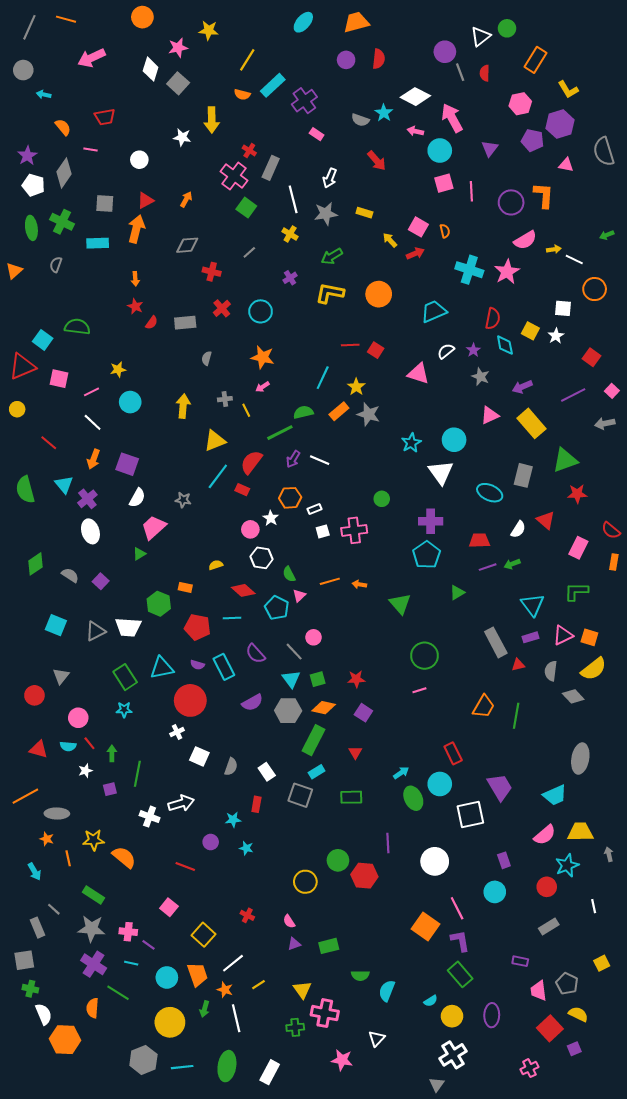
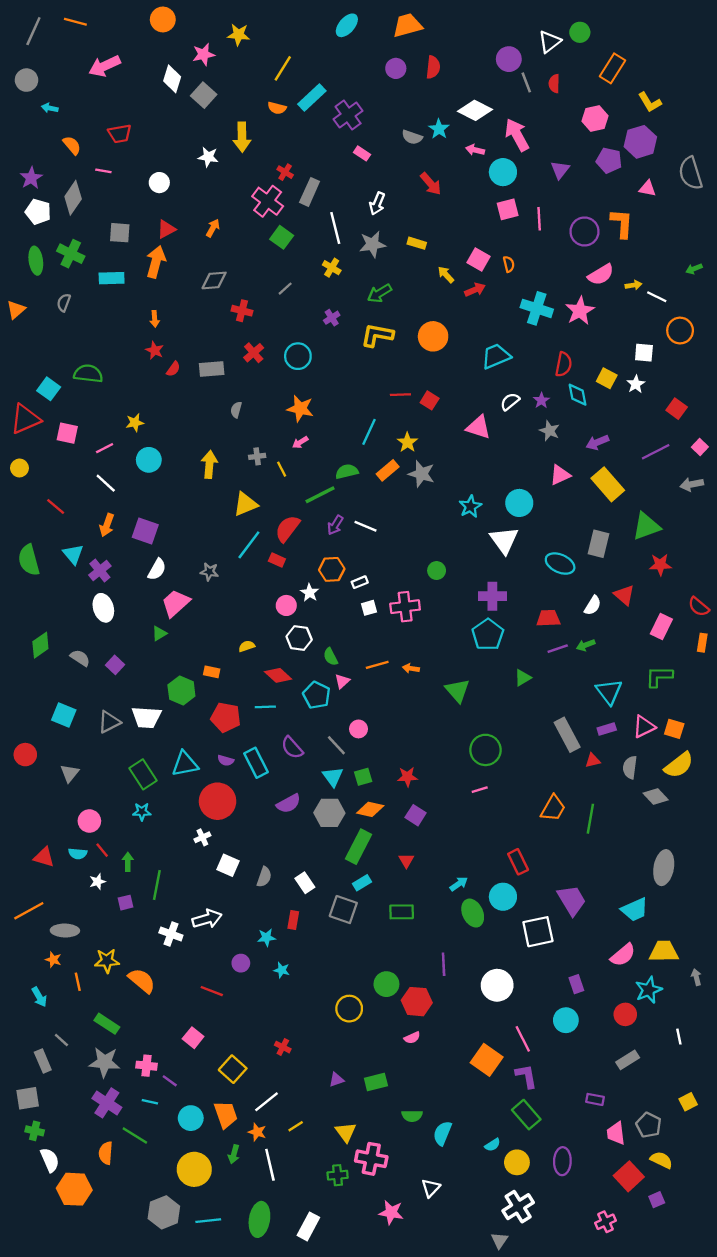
red circle: (34, 695) -> (25, 755), moved
pink semicircle: (289, 921) -> (412, 1038), moved, turned -80

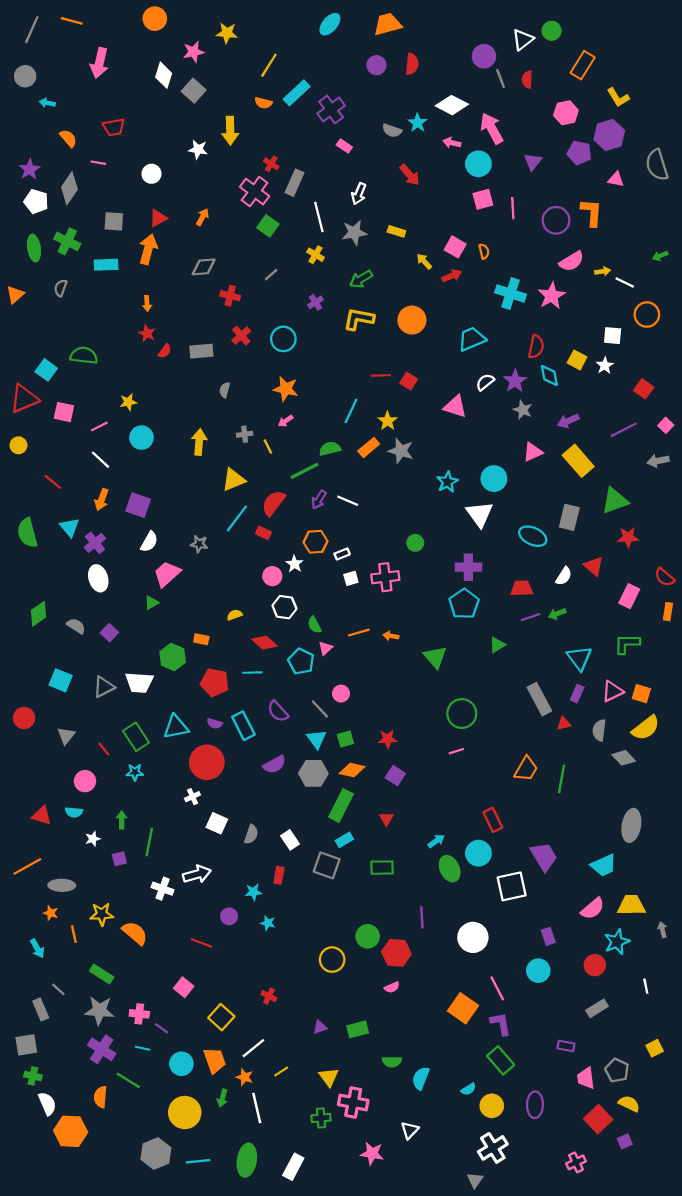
pink arrow: (105, 66) -> (99, 63), turned -52
purple star: (541, 400) -> (515, 381), size x1.5
purple rectangle: (607, 729) -> (577, 694), turned -49
red line: (102, 850) -> (104, 749), moved

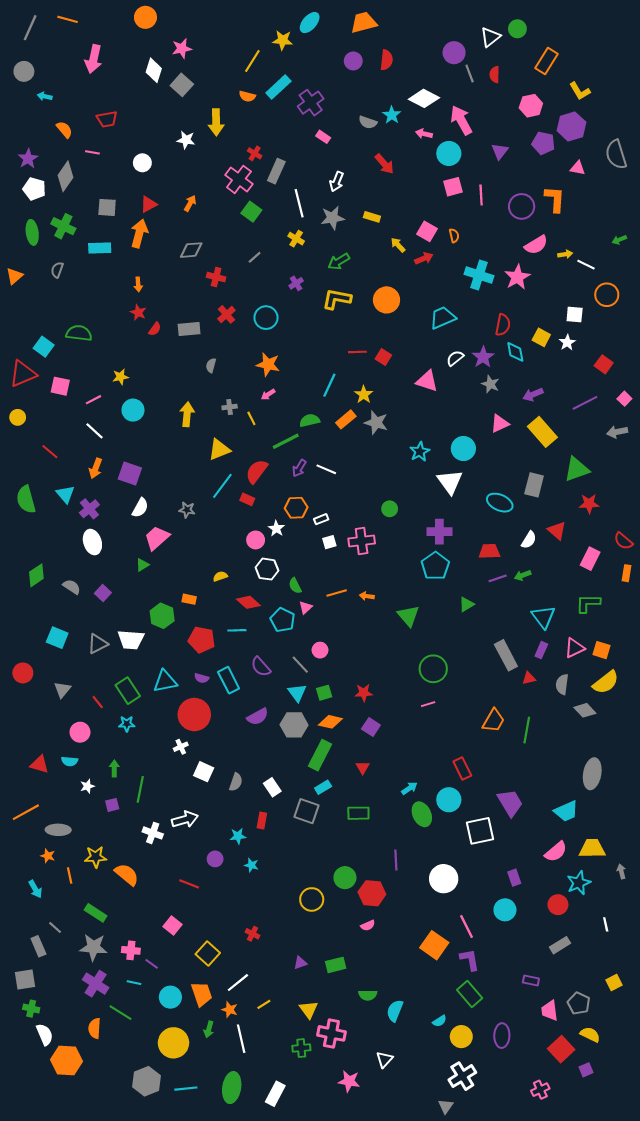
yellow star: (227, 33) -> (283, 40), moved

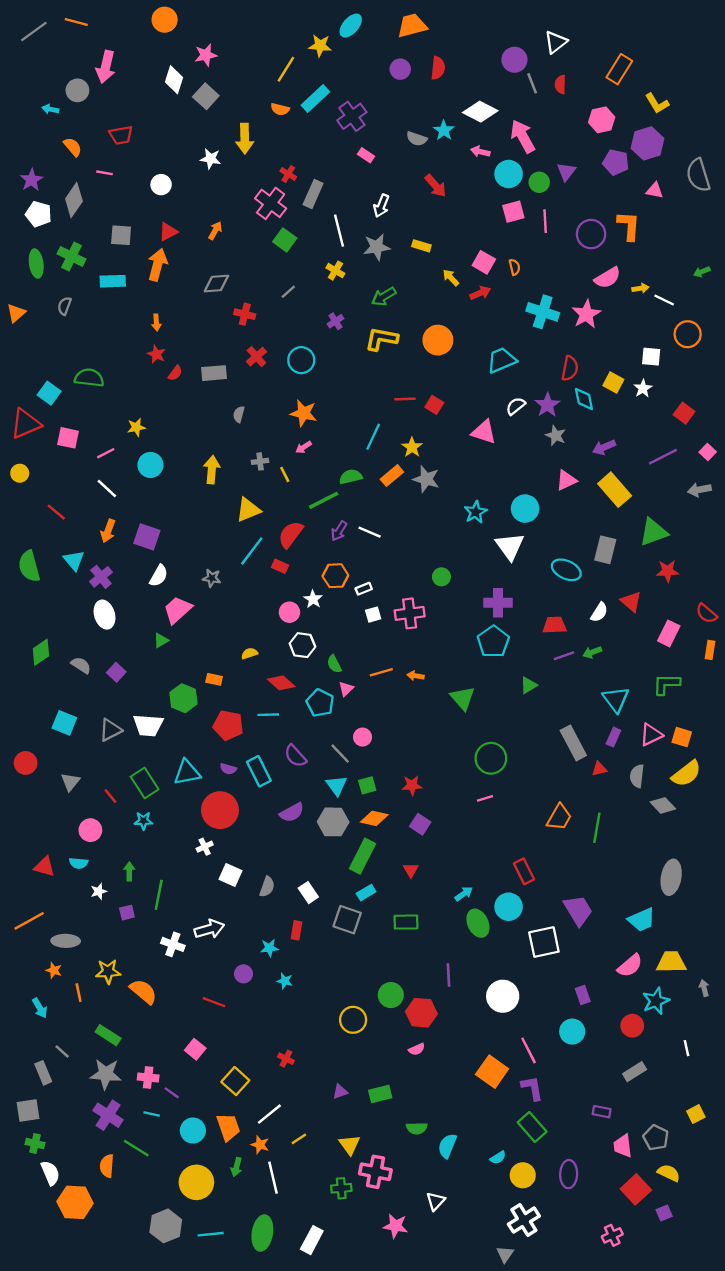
gray line: (30, 28) -> (34, 31), turned 30
green circle: (517, 29) -> (539, 182), moved
gray circle: (24, 71) -> (77, 90), moved

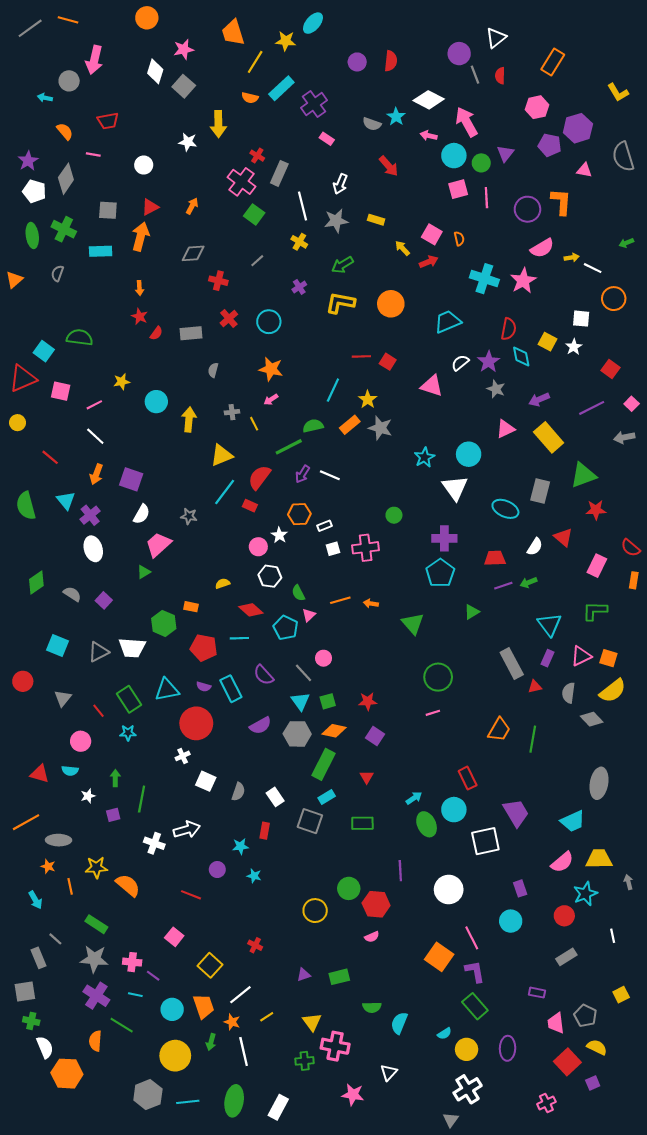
orange trapezoid: (412, 26) -> (233, 33), moved, turned -92
yellow L-shape: (657, 103) -> (618, 92), moved
cyan circle: (150, 465) -> (156, 402), moved

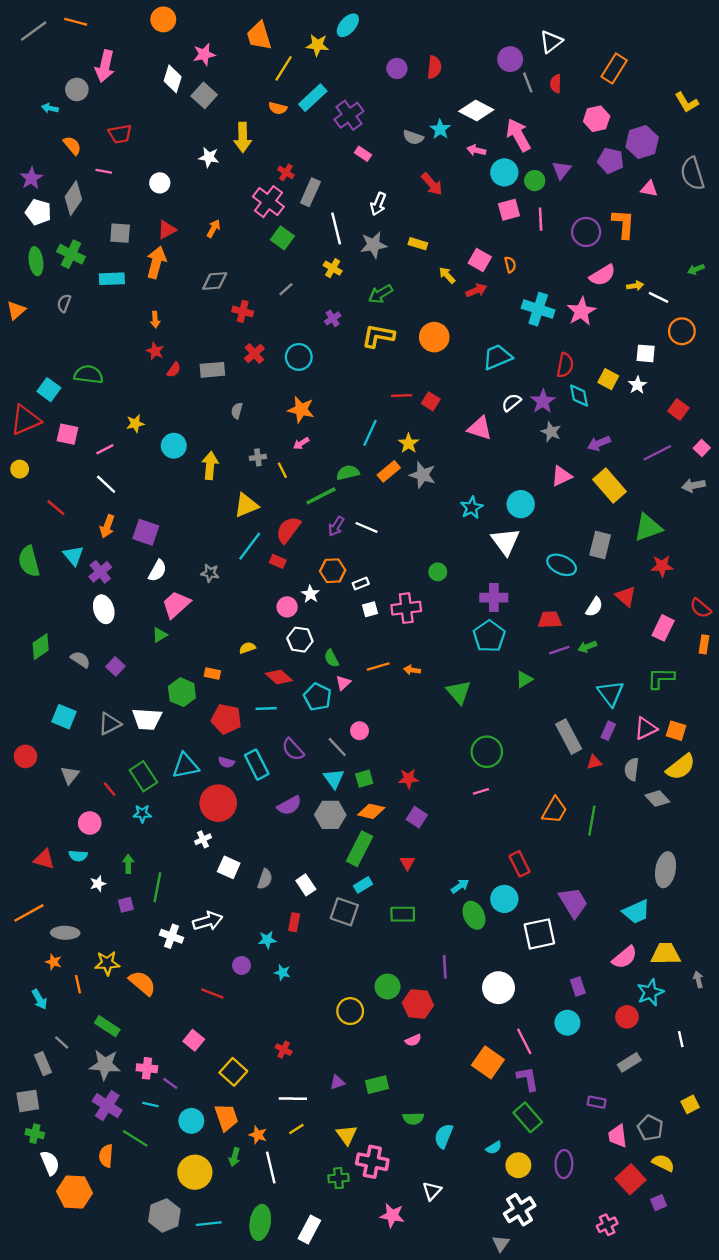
white line: (240, 995) -> (293, 1099), moved, turned 40

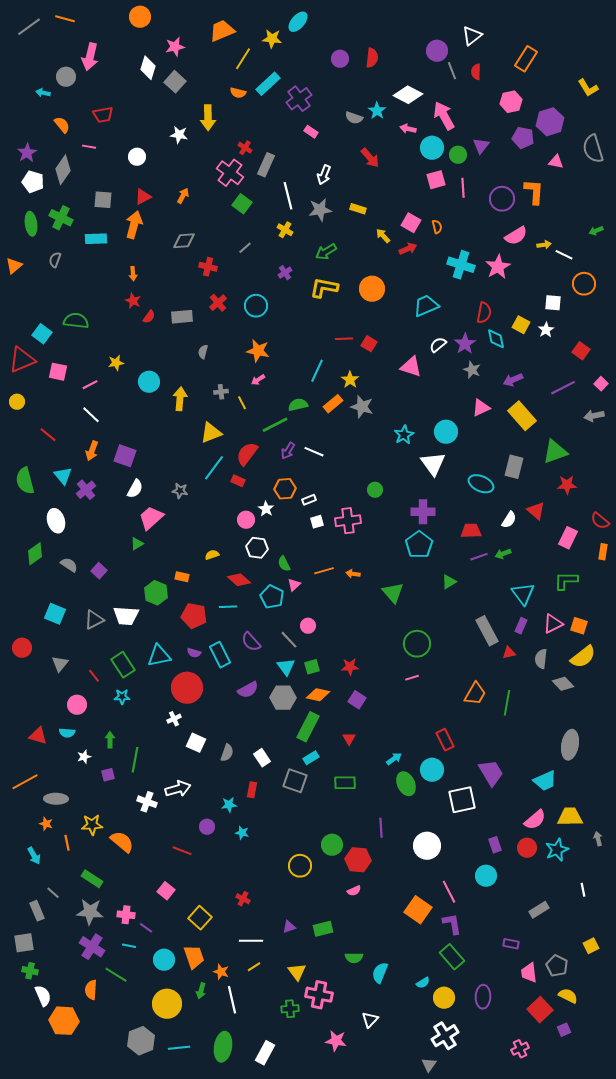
orange trapezoid: (259, 36) -> (222, 31), turned 84
white ellipse: (104, 609) -> (56, 521), moved
red circle: (627, 1017) -> (527, 848), moved

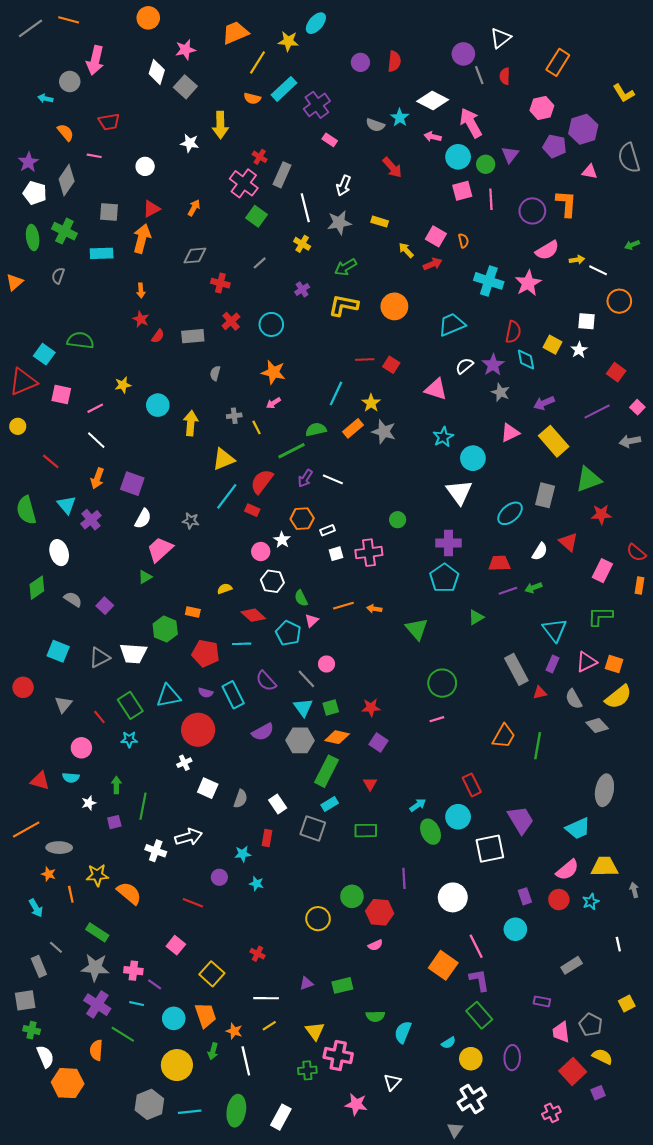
cyan star: (404, 435) -> (443, 437), moved
cyan ellipse: (481, 484) -> (510, 513), turned -65
gray semicircle: (541, 659) -> (574, 699), turned -36
cyan star: (557, 850) -> (591, 902), size x0.7

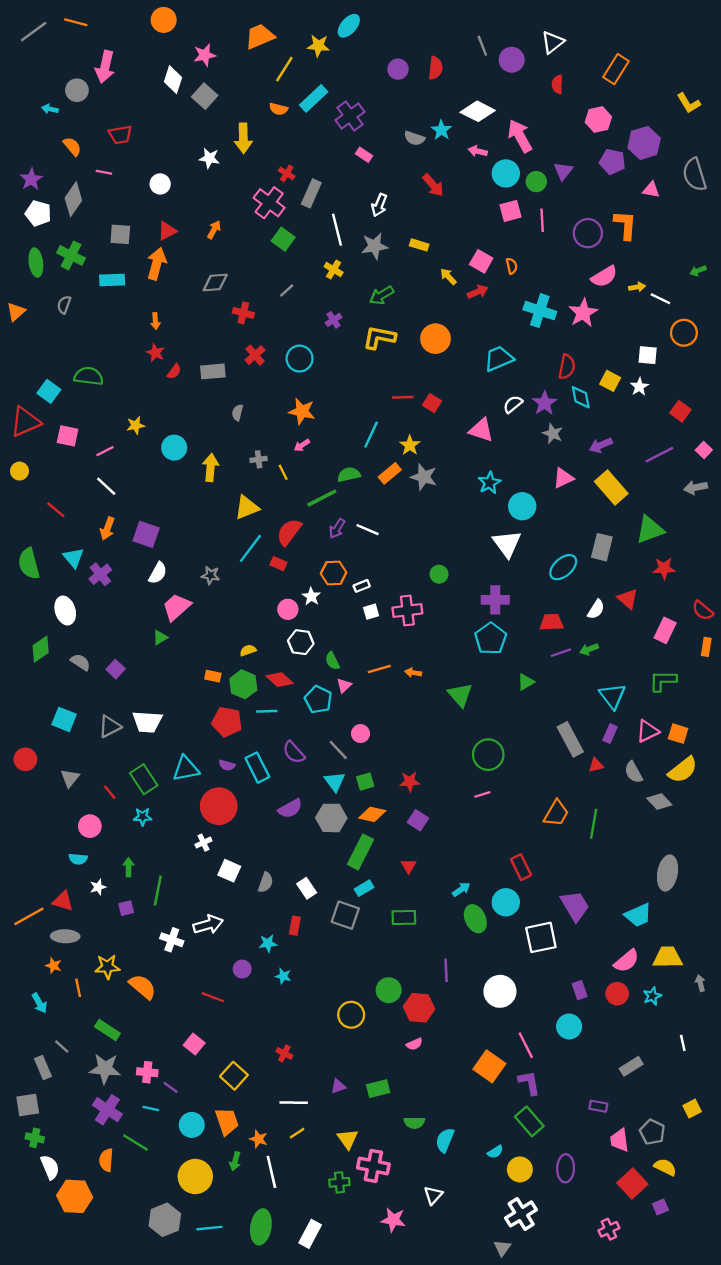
gray line: (479, 75) -> (482, 46), moved
green hexagon: (165, 629) -> (243, 684), moved
red triangle: (40, 781) -> (63, 901), moved

